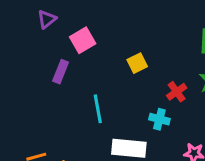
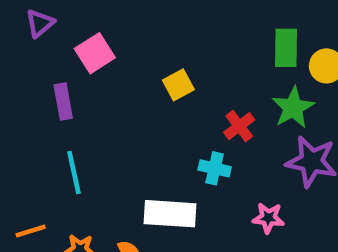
purple rectangle: (61, 72) -> (63, 102), turned -30
cyan line: (98, 109) -> (74, 172), moved

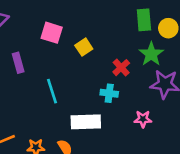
pink square: (95, 53) -> (52, 33), moved, turned -35
cyan line: (74, 172) -> (52, 91), moved

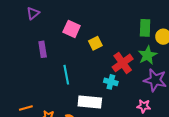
red cross: (121, 68) -> (123, 63), size x1.5
pink star: (143, 119) -> (144, 106), moved

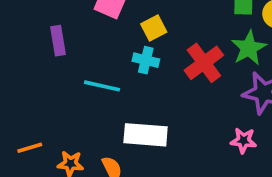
cyan line: (66, 75) -> (102, 86), turned -66
cyan cross: (111, 82) -> (146, 60), moved

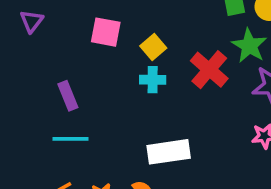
purple rectangle: (58, 41) -> (68, 96), moved
cyan line: (102, 86) -> (70, 139), moved

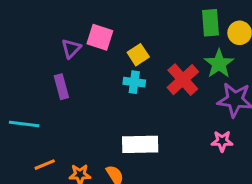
purple triangle: (32, 21) -> (71, 48), moved
cyan line: (70, 139) -> (24, 124), moved

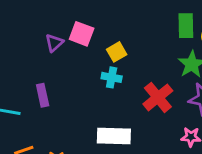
red cross: (183, 80) -> (158, 97), moved
purple rectangle: (61, 87) -> (43, 95), moved

